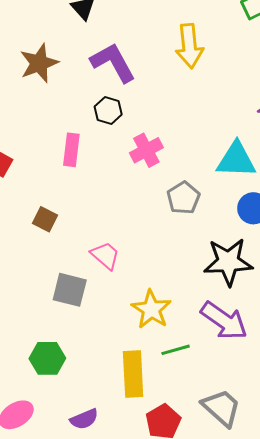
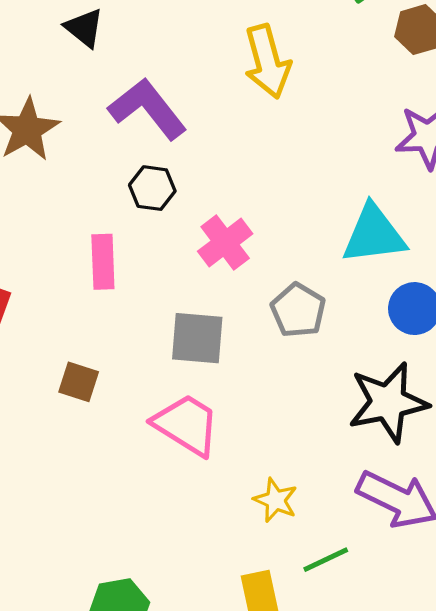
pink trapezoid: (105, 255) -> (186, 425), size x1.4
gray square: (70, 290) -> (197, 338), moved
yellow star: (151, 309) -> (276, 500), size x0.7

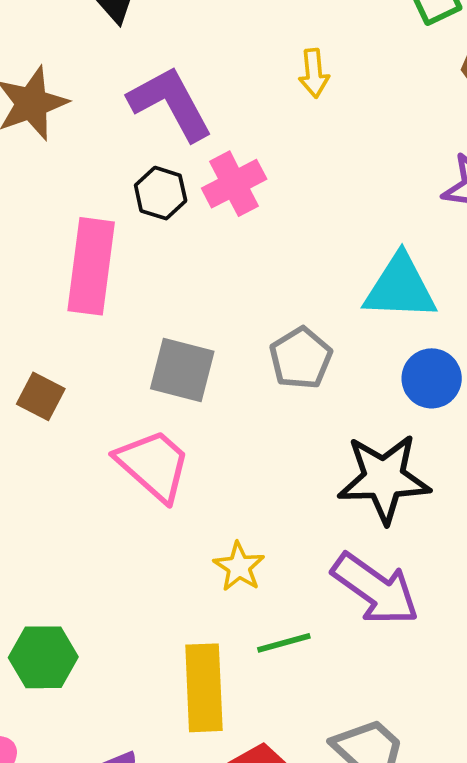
yellow arrow: (267, 61) -> (314, 73), size x0.6
pink cross: (225, 243) -> (234, 184), moved
pink rectangle: (103, 262) -> (91, 266), size x1.5

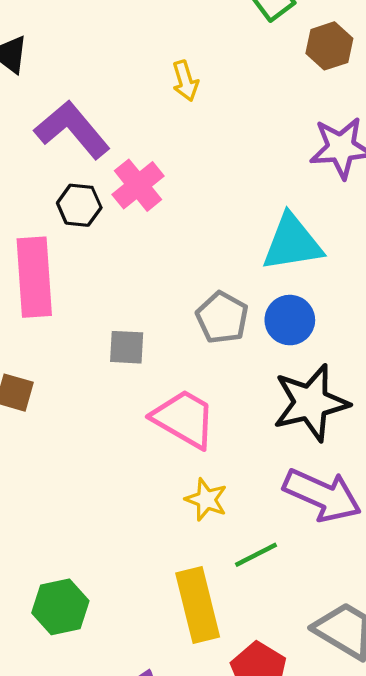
gray square: (182, 370) -> (127, 347), size x0.7
blue circle: (432, 378) -> (290, 320), moved
pink trapezoid: (153, 465) -> (184, 419), moved

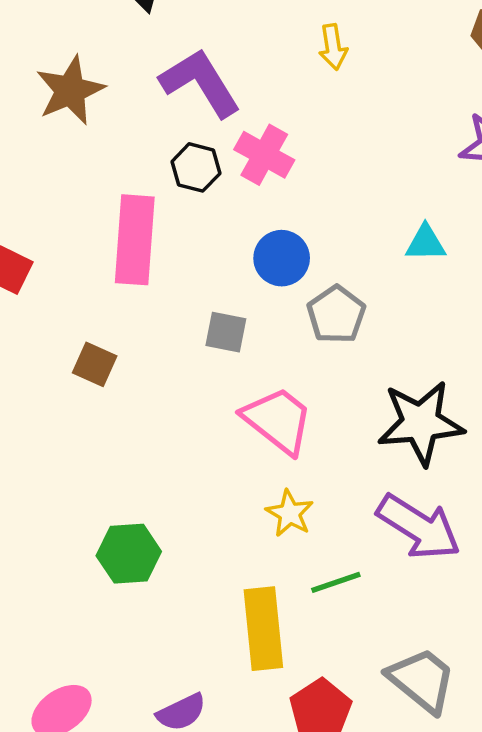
pink cross: (138, 185) -> (264, 155), turned -30
cyan triangle: (292, 243) -> (426, 243), size x0.6
blue circle: (290, 320) -> (282, 258), moved
green hexagon: (60, 607) -> (129, 554), moved

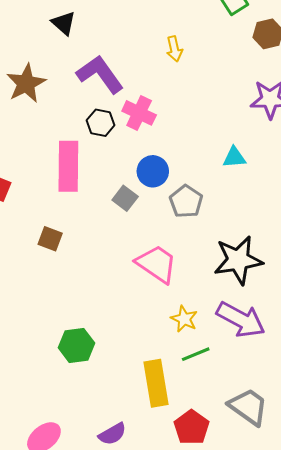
gray square: (226, 332) -> (125, 198), moved, turned 30
yellow star: (290, 513) -> (184, 319), moved

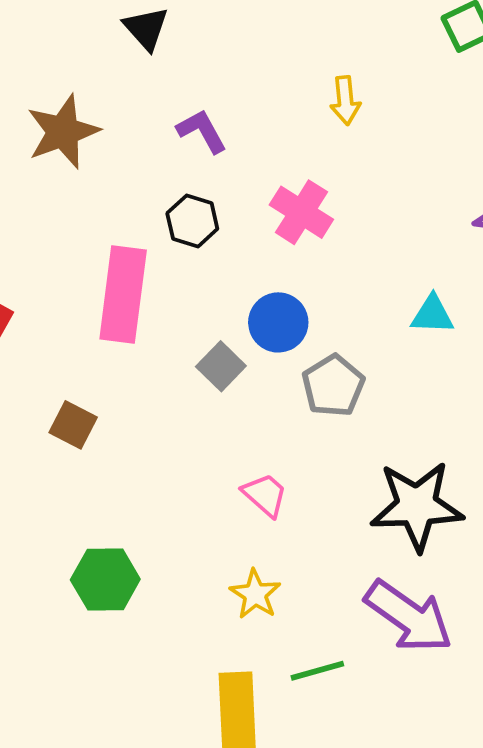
purple L-shape: (100, 74) -> (202, 131), size x0.6
pink cross: (139, 113) -> (301, 212), moved
pink trapezoid: (157, 264) -> (265, 495), size x0.6
yellow star: (184, 319) -> (255, 594), moved
green hexagon: (77, 345) -> (105, 580), moved

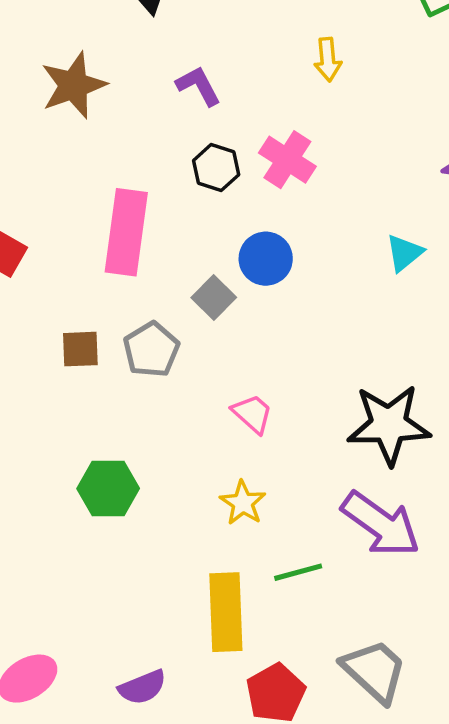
black hexagon: (192, 221) -> (216, 168), moved
cyan triangle: (432, 315) -> (404, 253), turned -42
gray pentagon: (333, 386) -> (151, 350), moved
brown square: (73, 425) -> (80, 349), turned -30

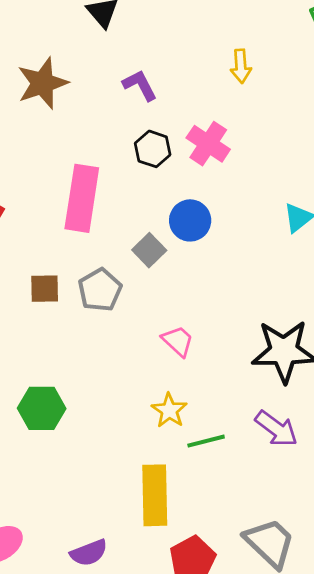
green hexagon: (108, 488) -> (42, 408), moved
purple arrow: (381, 524) -> (276, 429), size x0.7
green line: (298, 572) -> (206, 441), moved

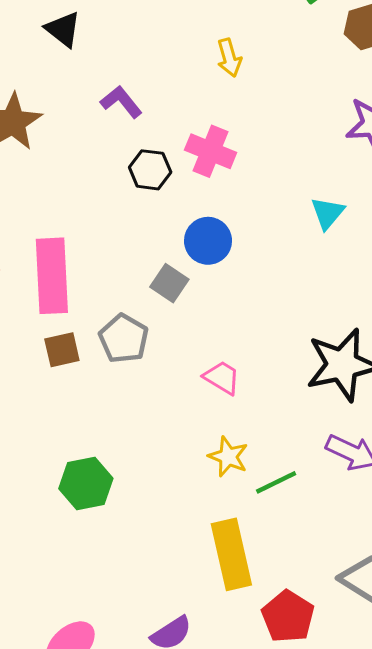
pink rectangle: (82, 198) -> (52, 276), moved

